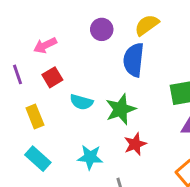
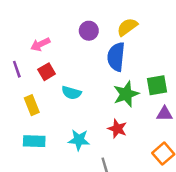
green star: (121, 109) -> (126, 94), moved
red star: (135, 144) -> (117, 129), turned -30
cyan rectangle: (38, 159) -> (34, 141), turned -40

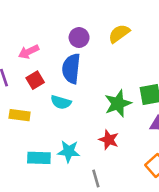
blue semicircle: (116, 57) -> (71, 69), moved
yellow rectangle: (32, 105) -> (20, 115), turned -60
cyan rectangle: (34, 141) -> (39, 158), moved

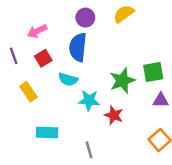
yellow rectangle: (20, 115) -> (28, 92), turned 48
cyan star: (69, 151) -> (89, 100), moved
gray line: (96, 179) -> (89, 150), moved

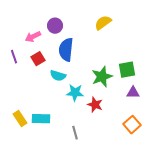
purple circle: (85, 18) -> (55, 26), moved
yellow rectangle: (28, 92) -> (20, 119), moved

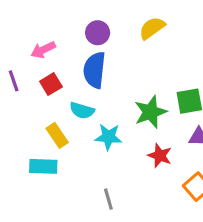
purple circle: (55, 26) -> (98, 33), moved
red star: (95, 105) -> (160, 156), moved
yellow rectangle: (20, 119) -> (57, 135), moved
cyan rectangle: (41, 119) -> (43, 166), moved

